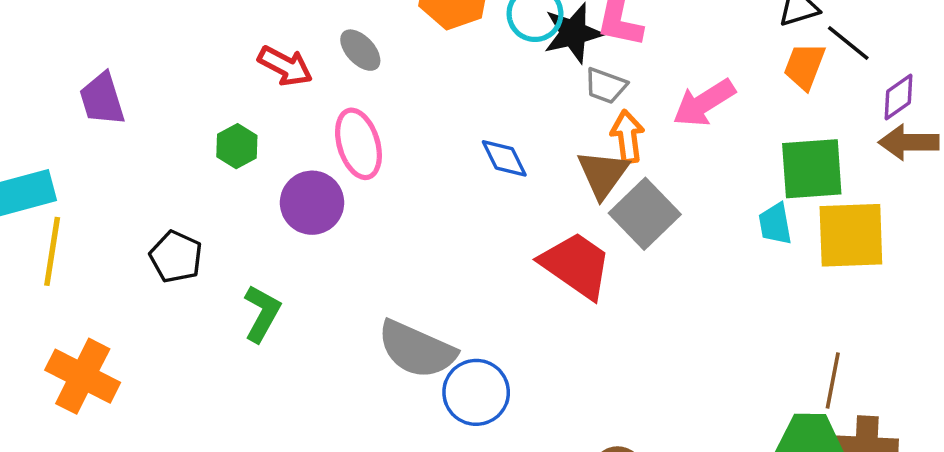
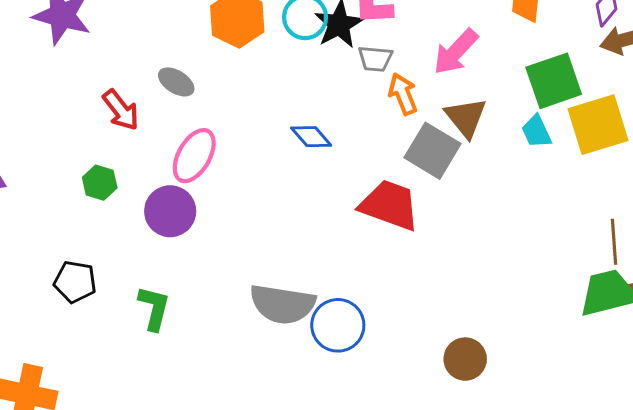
red arrow: (285, 66) -> (121, 110), turned 39
pink ellipse: (358, 144) -> (194, 156), turned 62
brown triangle: (603, 174) -> (466, 117), moved

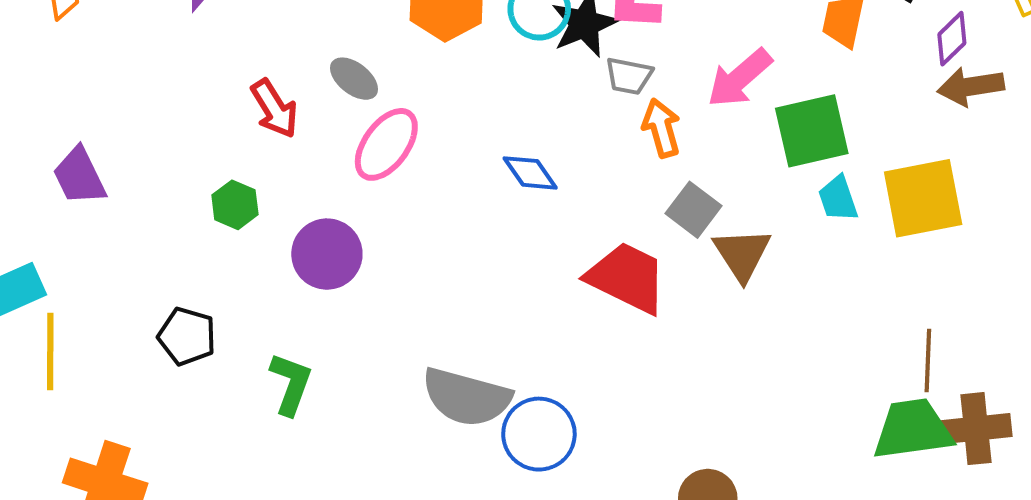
green square: (554, 81) -> (812, 131), moved
brown triangle: (466, 117) -> (742, 254), moved
gray square: (432, 151) -> (694, 210), size x0.7
pink ellipse: (194, 156) -> (386, 144), moved

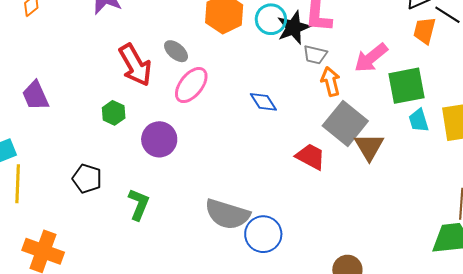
red arrow: (274, 109) -> (135, 65), size x1.4
gray square: (694, 210) -> (345, 123), size x1.6
red trapezoid: (627, 278) -> (311, 157), size x0.7

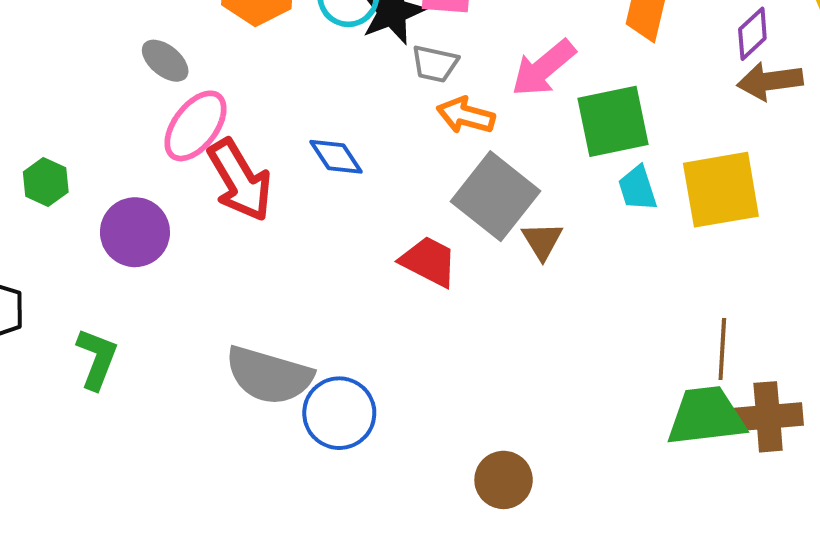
red arrow: (135, 65) -> (240, 180), moved
orange arrow: (331, 82) -> (466, 115), turned -60
brown triangle: (369, 147) -> (542, 241), size x0.7

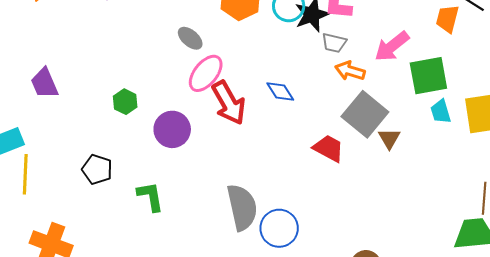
green L-shape: (97, 359) -> (150, 196), turned -32
gray semicircle: (269, 375) -> (242, 207), turned -120

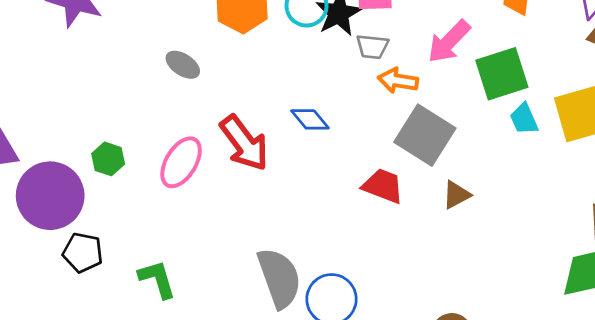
pink ellipse: (206, 73) -> (181, 162), moved
purple circle: (172, 129) -> (50, 196), moved, size x1.4
brown triangle: (389, 139) -> (456, 195), moved, turned 40

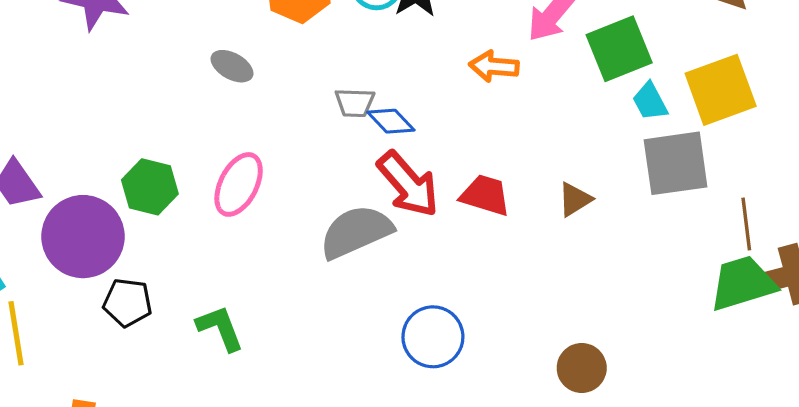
gray trapezoid: (372, 47) -> (355, 103), moved
gray square: (425, 135) -> (676, 163), moved, turned -36
red arrow: (244, 143) -> (408, 184), moved
green hexagon: (108, 159) -> (150, 187), size x1.4
gray semicircle: (279, 278) -> (356, 232), moved, turned -90

